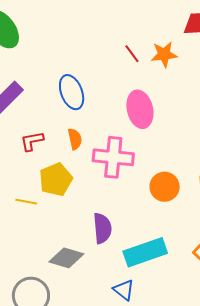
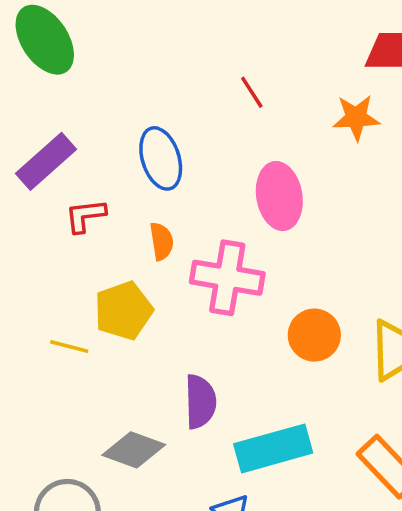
red line: (132, 54) -> (252, 92), moved
orange star: (164, 54) -> (356, 118), moved
red L-shape: (32, 141) -> (85, 216), moved

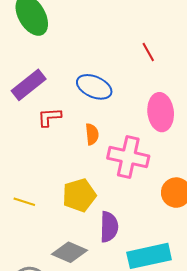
blue ellipse: (161, 158) -> (94, 87), turned -52
yellow pentagon: (123, 311) -> (79, 195), moved
yellow line: (69, 346) -> (24, 202), moved

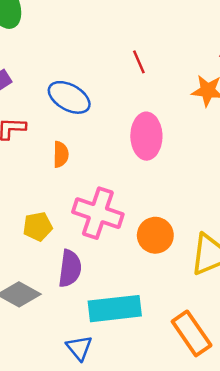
pink cross: (128, 157) -> (98, 213), moved
yellow pentagon: (79, 195) -> (38, 227), size x0.7

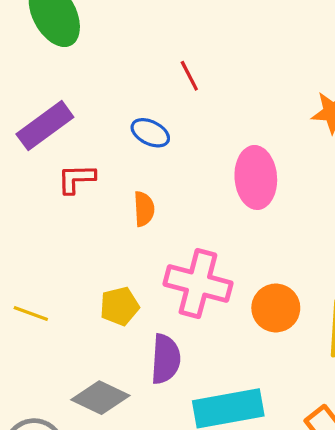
red line: (139, 62) -> (189, 76), moved
blue ellipse: (69, 97) -> (150, 133), size x0.7

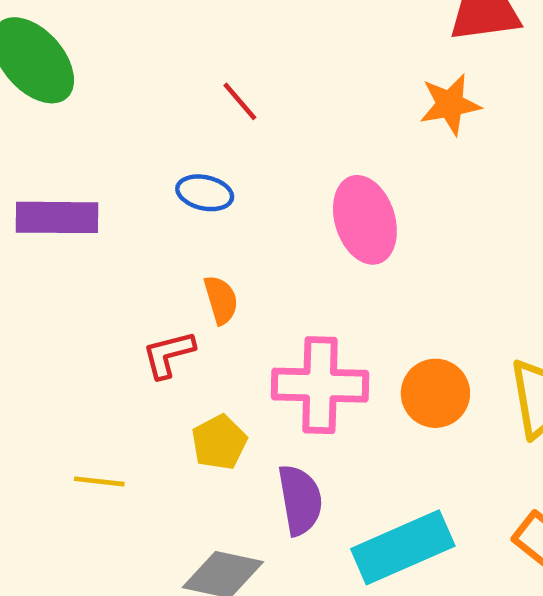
purple rectangle: (45, 126) -> (57, 217), turned 50
red L-shape: (76, 179) -> (169, 354), moved

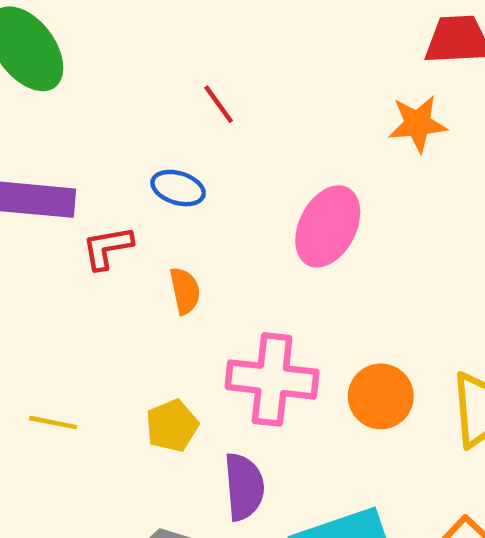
pink ellipse: (365, 220) -> (328, 226), turned 40
red L-shape: (169, 354) -> (107, 248), moved
yellow line: (99, 481) -> (53, 423), moved

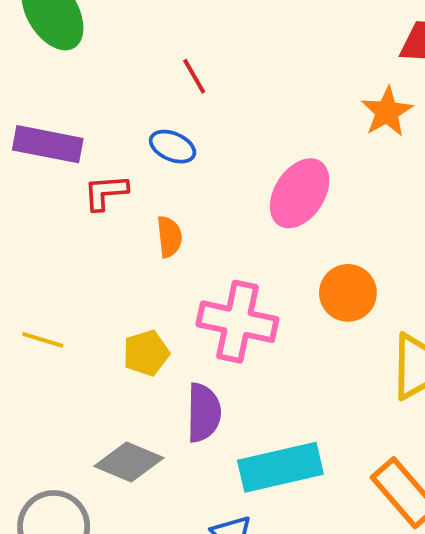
red line: (219, 104) -> (194, 76), moved
orange star: (418, 124) -> (387, 112), turned -30
orange circle: (381, 396) -> (348, 293), moved

